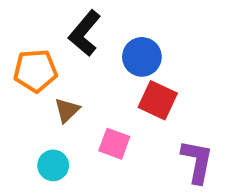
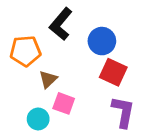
pink square: (114, 144) -> (64, 103), moved
purple L-shape: (197, 161) -> (123, 112), moved

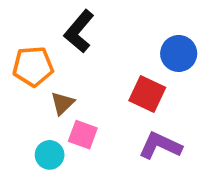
blue circle: (102, 41) -> (179, 53), moved
purple L-shape: (123, 112) -> (160, 146), turned -76

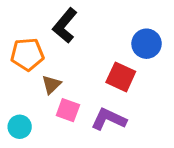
purple L-shape: (160, 146) -> (109, 119), moved
cyan circle: (50, 155) -> (20, 127), moved

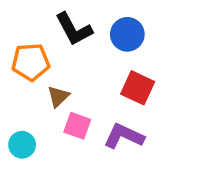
black L-shape: (65, 26) -> (74, 29), turned -68
blue circle: (147, 44) -> (127, 34), moved

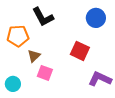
blue circle: (127, 34) -> (96, 18), moved
purple L-shape: (124, 136) -> (100, 79), moved

